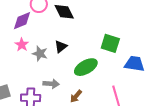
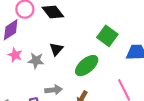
green square: (110, 43) -> (107, 36), turned 30

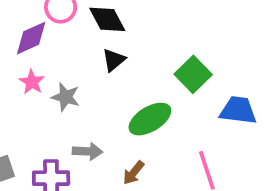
black triangle: (56, 49) -> (114, 60), moved

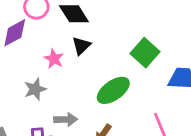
pink star: (32, 82) -> (54, 59), moved
gray star: (66, 97) -> (35, 89), moved, turned -30

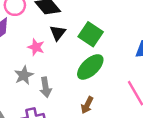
green square: (145, 53) -> (91, 34), moved
gray arrow: (66, 119) -> (46, 87), moved, turned 90

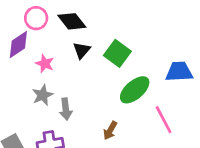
pink star: (36, 47) -> (45, 64), moved
green ellipse: (90, 67) -> (135, 90), moved

